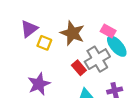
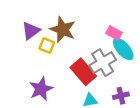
brown star: (72, 33) -> (63, 30), moved
red rectangle: (79, 68) -> (83, 72), size x1.6

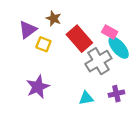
brown star: (63, 30) -> (54, 18), moved, size x0.6
red rectangle: (83, 72) -> (79, 39), moved

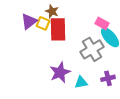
red rectangle: (79, 39) -> (58, 29), moved, turned 40
yellow square: (43, 44) -> (43, 23), moved
purple star: (38, 87) -> (60, 72), moved

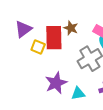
brown star: (52, 11) -> (71, 28), moved
yellow square: (43, 23) -> (38, 47), moved

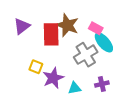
brown star: (71, 28) -> (67, 25), size x1.6
yellow square: (38, 47) -> (36, 67), moved

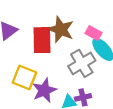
yellow square: (36, 67) -> (24, 77), size x1.5
purple cross: (102, 84) -> (83, 97), moved

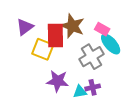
yellow square: (24, 77) -> (43, 49), moved
purple star: (44, 90) -> (58, 81), turned 30

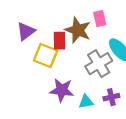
pink rectangle: (102, 29) -> (100, 19), moved, turned 48
red rectangle: (55, 35) -> (59, 41), size x0.7
purple cross: (93, 87) -> (111, 97), moved

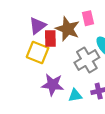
purple triangle: (26, 31) -> (38, 26), moved

